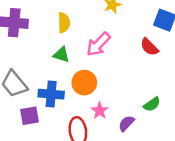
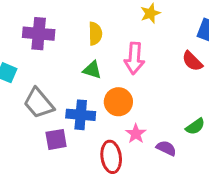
pink arrow: (98, 44) -> (134, 58), turned -40
purple semicircle: (126, 123) -> (166, 148), turned 72

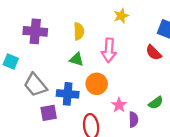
pink star: (136, 134) -> (119, 105), moved
purple semicircle: (166, 148) -> (133, 120), turned 64

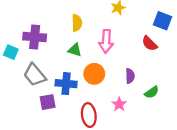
purple cross: (35, 31) -> (35, 37), moved
pink star: (119, 105) -> (119, 104), moved
purple semicircle: (133, 120) -> (130, 76), moved

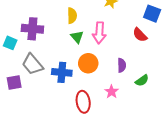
green triangle: (75, 50) -> (77, 37), moved, turned 32
purple square: (48, 102) -> (14, 83), moved

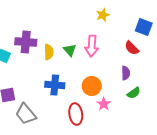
yellow semicircle: (72, 16) -> (49, 52), moved
orange circle: (88, 63) -> (92, 86), moved
gray trapezoid: (32, 64) -> (26, 114), moved
purple semicircle: (122, 65) -> (126, 73), moved

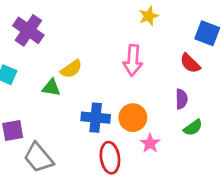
purple cross: (26, 42) -> (28, 30), moved, turned 30
green triangle: (70, 50) -> (51, 88), moved, turned -40
yellow semicircle: (49, 52) -> (71, 69), turned 56
blue cross: (55, 85) -> (96, 118), moved

